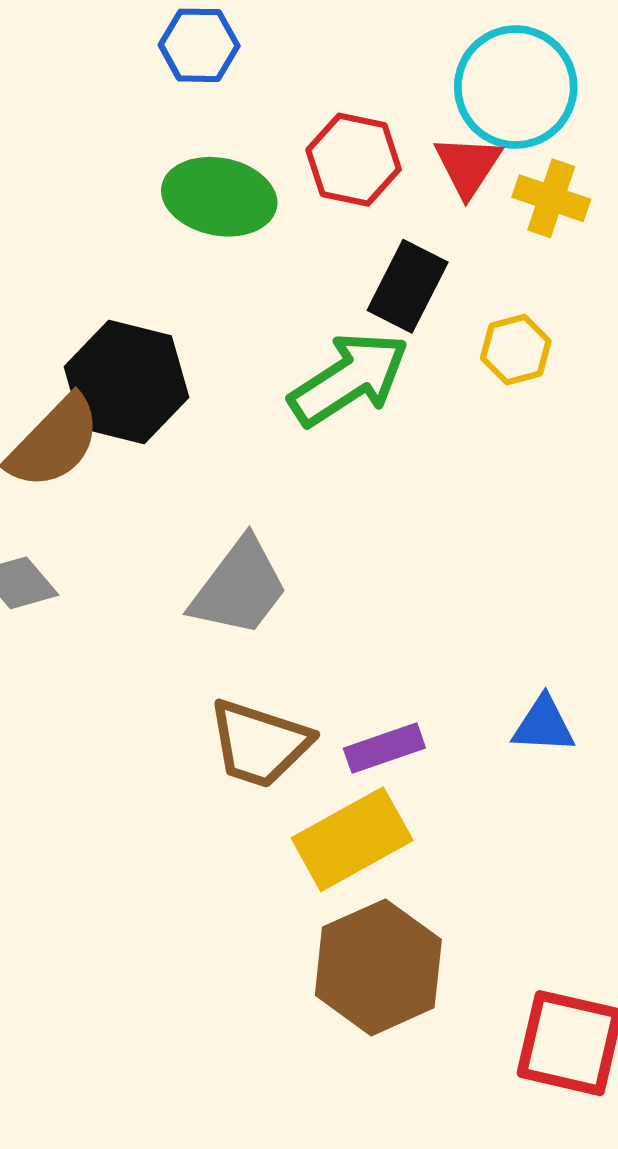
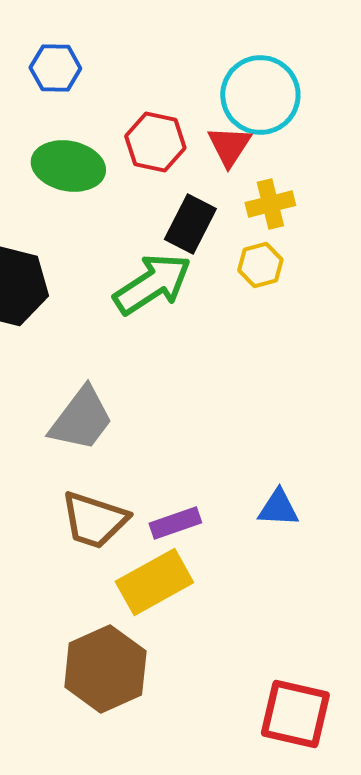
yellow cross: (551, 198) -> (270, 204), moved, turned -33
brown hexagon: (378, 967) -> (105, 669), moved

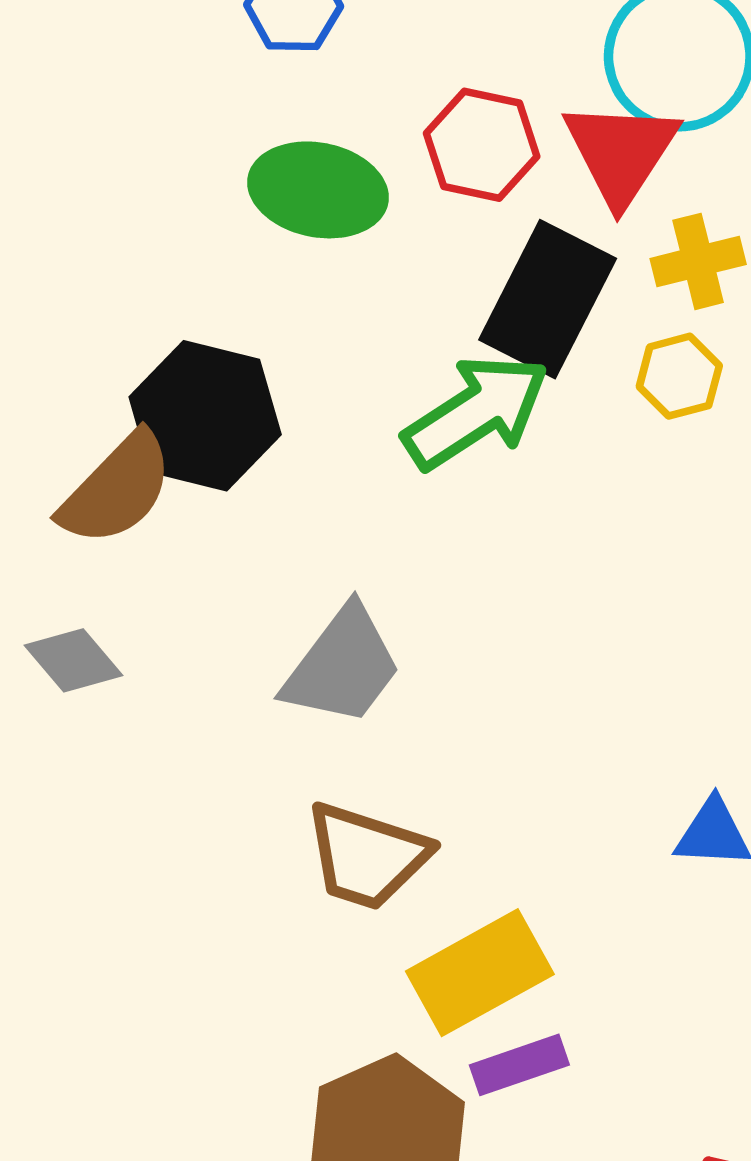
red triangle: (229, 146) -> (621, 152), size x1.4
black rectangle: (190, 224) -> (548, 299), size x1.4
purple rectangle: (175, 523) -> (519, 1065), moved

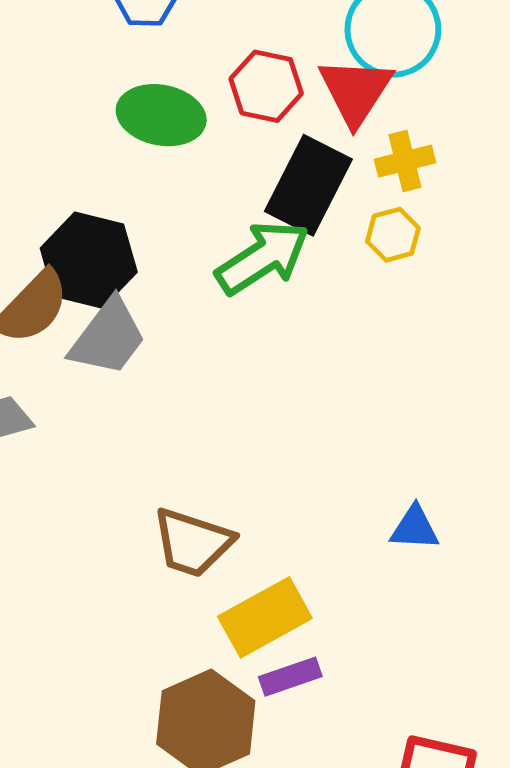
gray trapezoid: (342, 666) -> (108, 337), moved

